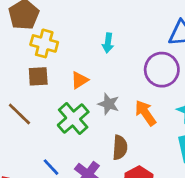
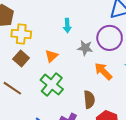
brown square: (38, 76) -> (21, 59), turned -35
gray star: (109, 104) -> (85, 48), moved

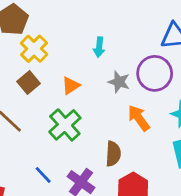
yellow cross: (21, 34) -> (34, 49), turned 30

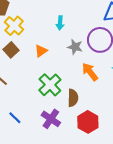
green cross: (65, 125) -> (50, 85), moved
blue line: (43, 175) -> (15, 118), moved

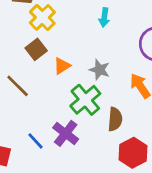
gray star: (75, 47) -> (99, 70), moved
orange triangle: (41, 51) -> (62, 66), moved
purple cross: (51, 119) -> (66, 133), moved

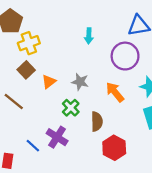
yellow cross: (42, 17) -> (29, 43), turned 30
cyan arrow: (104, 18) -> (89, 36), moved
green cross: (85, 100) -> (71, 108), size x0.7

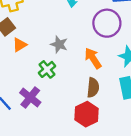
orange triangle: (49, 82) -> (20, 45), moved
brown semicircle: (97, 122) -> (93, 88), moved

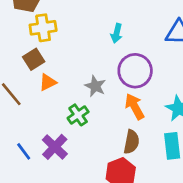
purple circle: (107, 23) -> (135, 71), moved

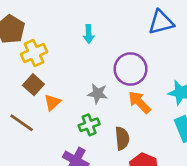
cyan arrow: (117, 33) -> (89, 34), moved
green cross: (78, 115) -> (89, 125), turned 30
brown semicircle: (131, 142) -> (122, 138), moved

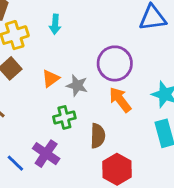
cyan arrow: (89, 34) -> (55, 24), moved
orange triangle: (52, 102) -> (51, 78), moved

